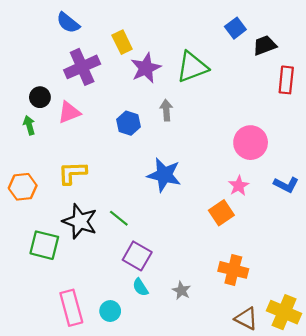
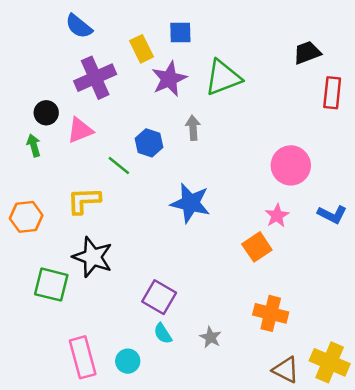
blue square: (235, 28) -> (180, 32), moved, turned 36
green line: (119, 218) -> (119, 165), moved

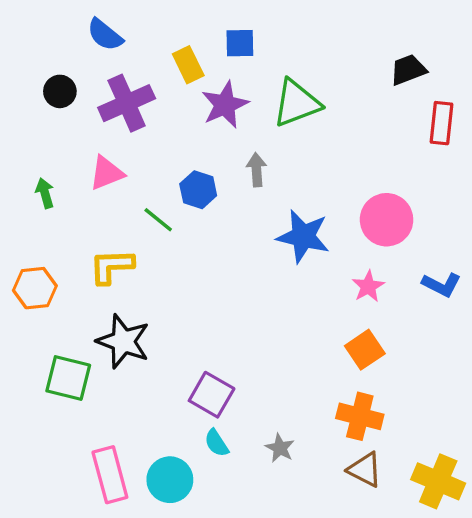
black circle: (46, 113) -> (60, 91), moved
blue star: (190, 203) -> (303, 236), moved
orange square: (257, 247) -> (365, 350), moved
cyan circle: (128, 361) -> (170, 480), size x1.4
brown triangle: (286, 370) -> (365, 470), moved

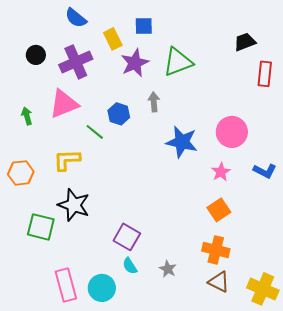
blue semicircle: (105, 35) -> (76, 18), moved
pink triangle: (107, 173) -> (64, 104), size x1.4

